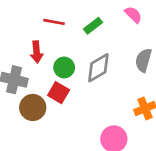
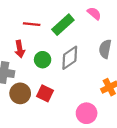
green rectangle: (93, 26) -> (63, 25), size x1.5
red square: (59, 93) -> (45, 93), moved

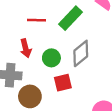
red square: (45, 93) -> (63, 83), moved, turned -35

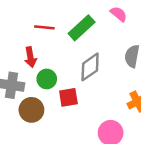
green circle: (51, 58) -> (47, 79), moved

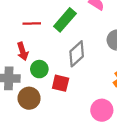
red square: (68, 97) -> (61, 83), turned 30

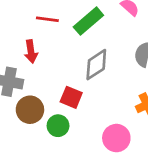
green circle: (39, 69) -> (58, 126), moved

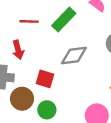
gray diamond: (96, 65) -> (74, 55), turned 32
red square: (71, 97) -> (45, 79), moved

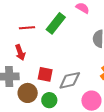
gray diamond: (74, 55) -> (70, 80), moved

